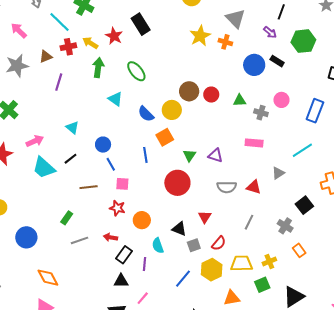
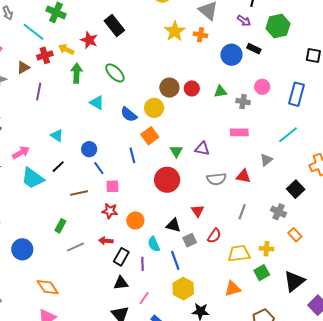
yellow cross: (269, 261) -> (267, 249), turned 32
yellow hexagon: (212, 270) -> (183, 289), moved
blue line: (183, 279) -> (175, 260), moved, turned -54

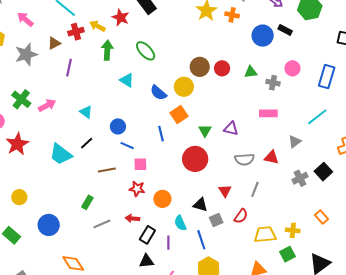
pink arrow: (21, 153) -> (47, 105), moved
blue line: (99, 168) -> (127, 146), turned -32
gray line: (242, 212) -> (255, 189), moved
gray cross: (279, 212) -> (300, 178), moved, turned 35

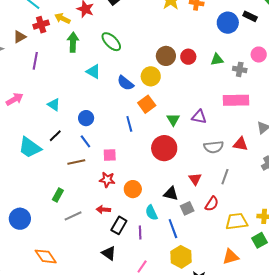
pink rectangle: (268, 113) -> (236, 100), size x1.4
blue line: (127, 146) -> (85, 141), moved, turned 32
black triangle: (146, 261) -> (109, 253), moved, turned 42

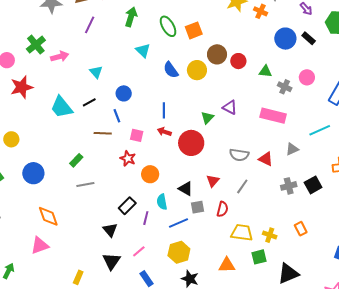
orange square: (147, 104) -> (194, 30), moved
purple triangle: (199, 117) -> (230, 107), moved
red semicircle: (212, 204) -> (222, 209), turned -35
red arrow: (103, 210) -> (164, 132), moved
blue line: (173, 229) -> (178, 223), turned 72

